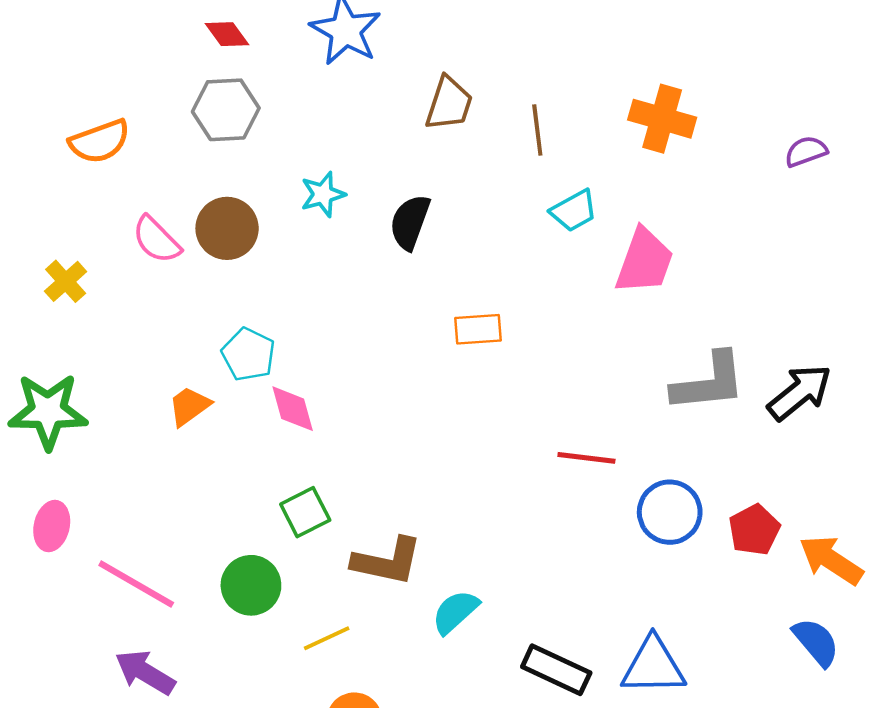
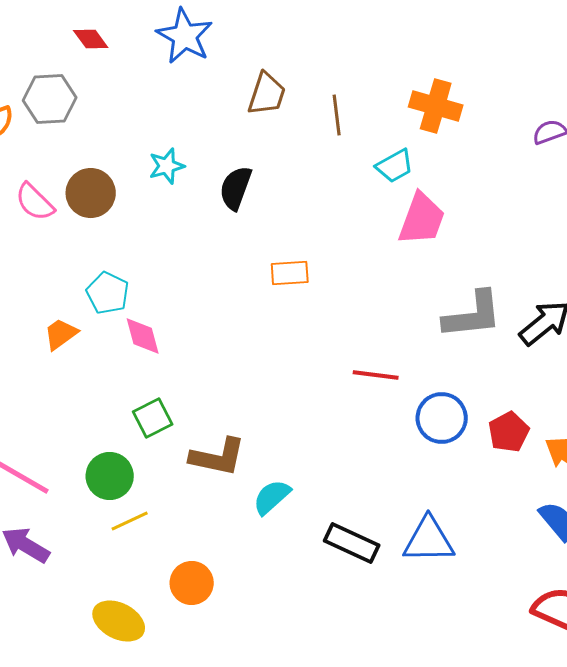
gray hexagon: (226, 110) -> (50, 99), moved
cyan trapezoid: (574, 211) -> (395, 166), moved
yellow line: (327, 638) -> (130, 521), moved

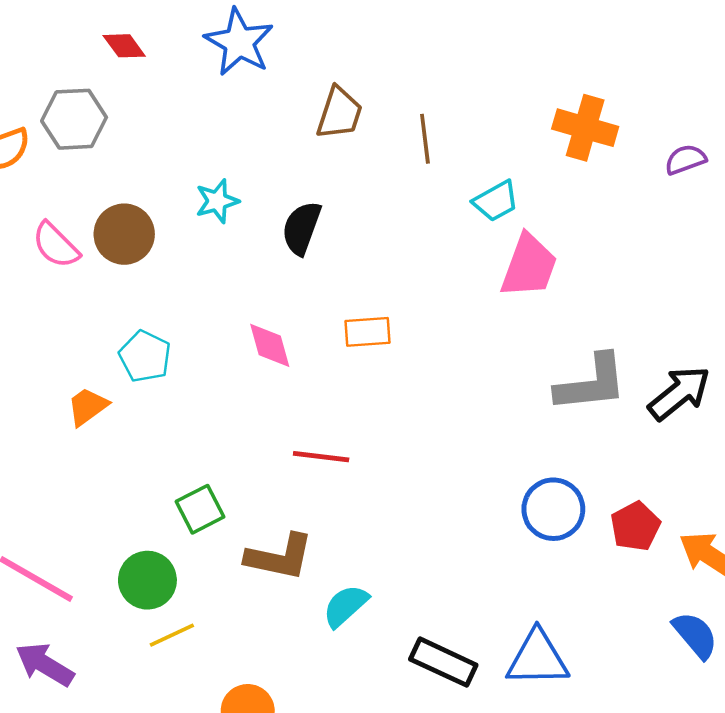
orange cross: (436, 106) -> (585, 128), moved
pink diamond: (143, 336) -> (270, 345), moved
red line: (376, 375) -> (321, 457), moved

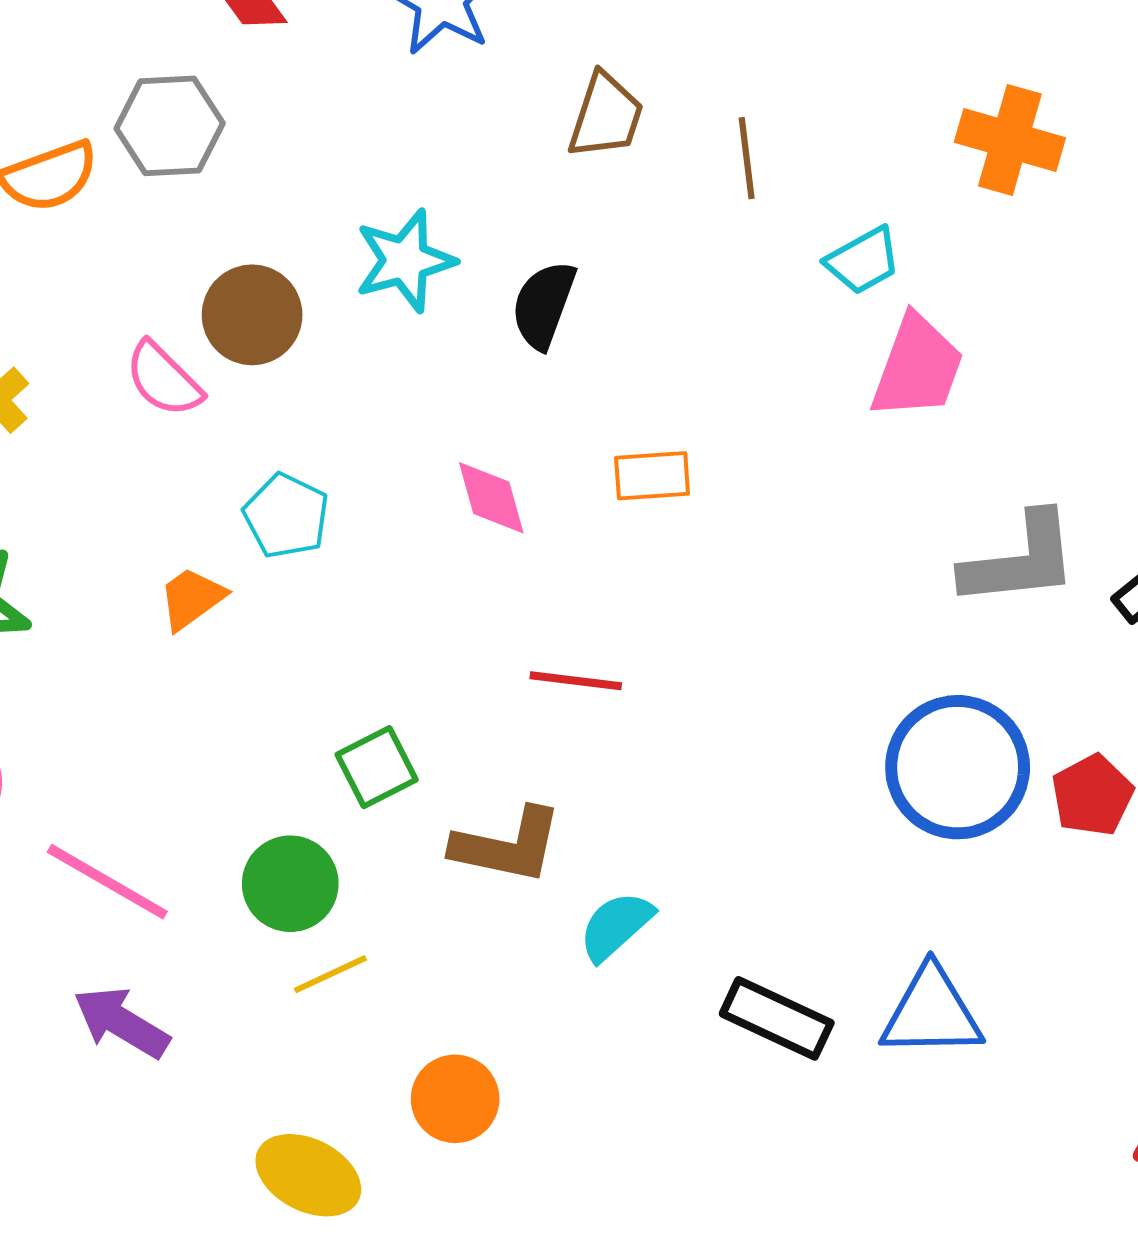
cyan star: (217, 201) -> (405, 261), size x1.4
pink semicircle: (56, 245) -> (164, 379), moved
blue circle: (553, 509) -> (958, 767), size x1.4

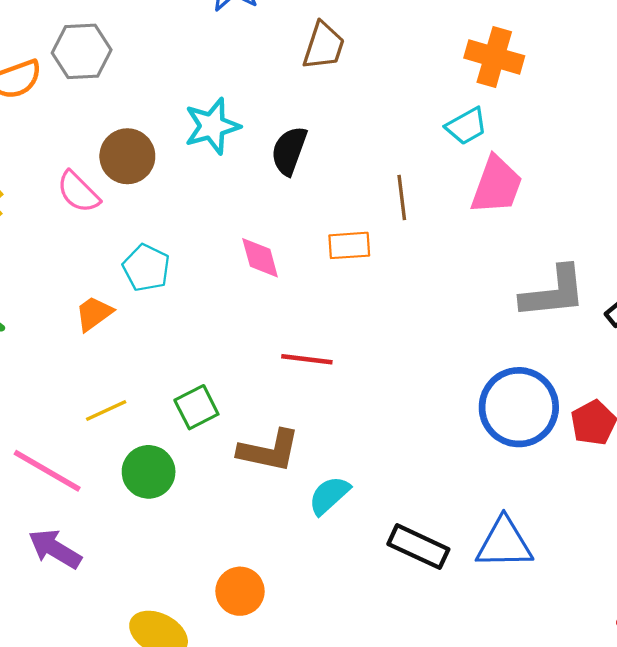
orange cross: (1010, 140) -> (494, 57), moved
brown line: (747, 158) -> (402, 198), moved
yellow line: (330, 974) -> (106, 411), moved

